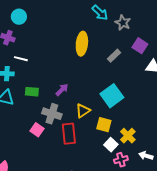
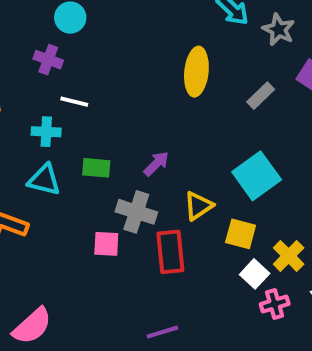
pink square: (37, 130) -> (106, 244), turned -32

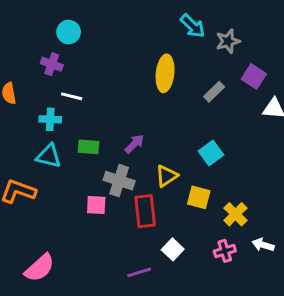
gray star: (279, 30) -> (228, 41), turned 30
cyan square: (257, 176) -> (211, 153), size x0.7
white square: (255, 274) -> (173, 249), moved

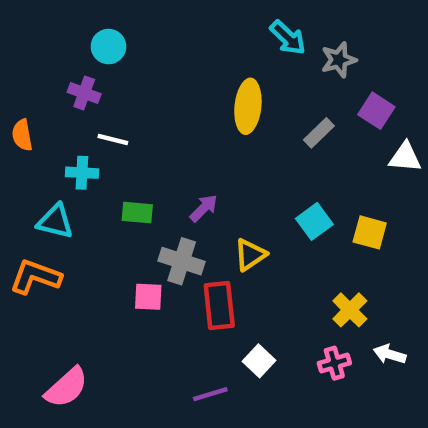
cyan triangle: (49, 156) -> (55, 221), moved
yellow square: (199, 197) -> (370, 232), moved

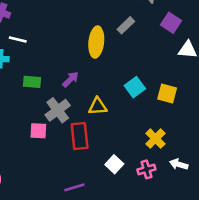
yellow ellipse: (248, 106) -> (96, 42), moved
gray rectangle: (319, 133) -> (126, 25), moved
yellow triangle: (250, 255) -> (98, 106), turned 30
gray cross: (182, 261) -> (58, 110), turned 35
white square: (259, 361) -> (114, 164), moved

